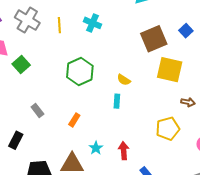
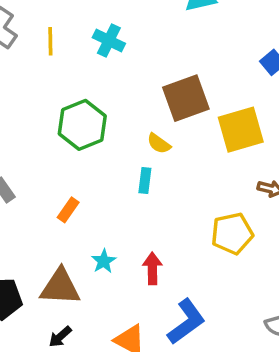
brown square: (154, 39) -> (186, 98), moved
yellow square: (170, 70) -> (241, 130), turned -32

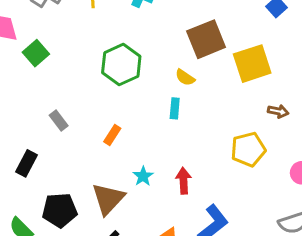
brown triangle: (60, 287) -> (108, 199), turned -48

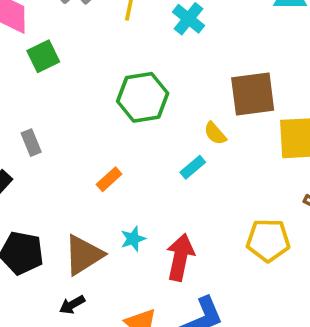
cyan rectangle: (175, 108) -> (193, 167), turned 30
gray rectangle: (59, 121) -> (31, 143), moved
red arrow: (183, 181) -> (180, 257), size x1.4

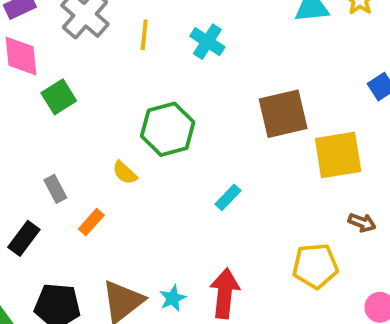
yellow semicircle: (215, 133) -> (125, 173), moved
orange rectangle: (109, 179) -> (91, 222), moved
cyan star: (133, 239) -> (173, 298), moved

